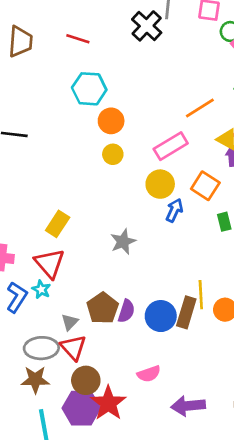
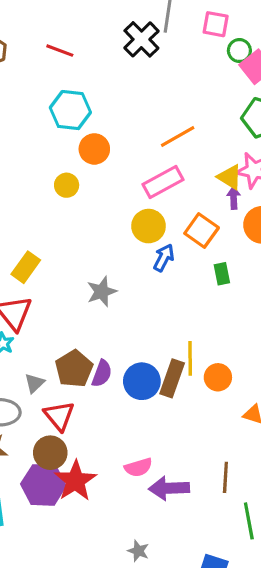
orange line: (200, 108) -> (178, 136), moved
yellow circle: (113, 154) -> (67, 185), moved
red triangle: (73, 348) -> (59, 416), moved
pink semicircle: (149, 374) -> (138, 467), moved

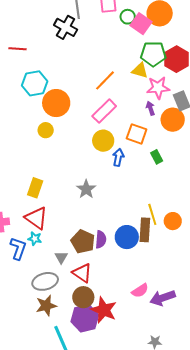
orange circle: (94, 149) -> (56, 103), size x1.4
yellow triangle: (230, 177) -> (140, 70), moved

